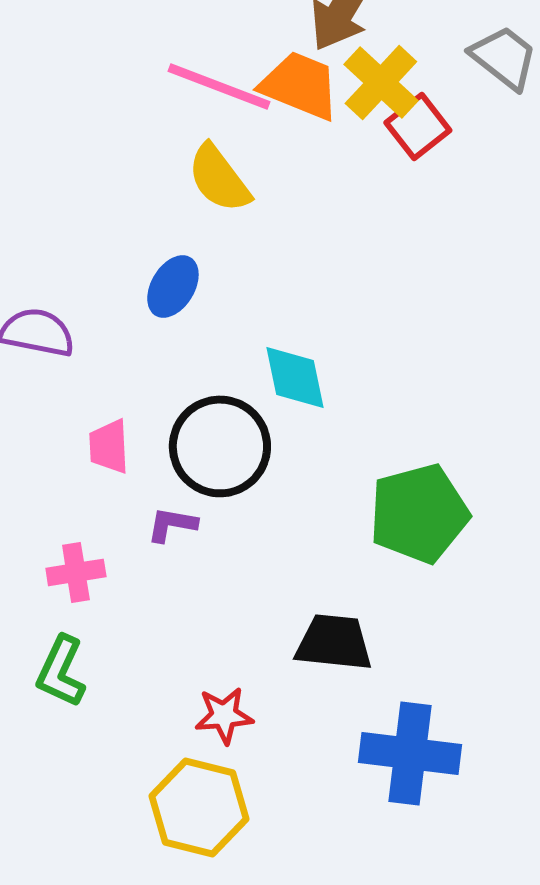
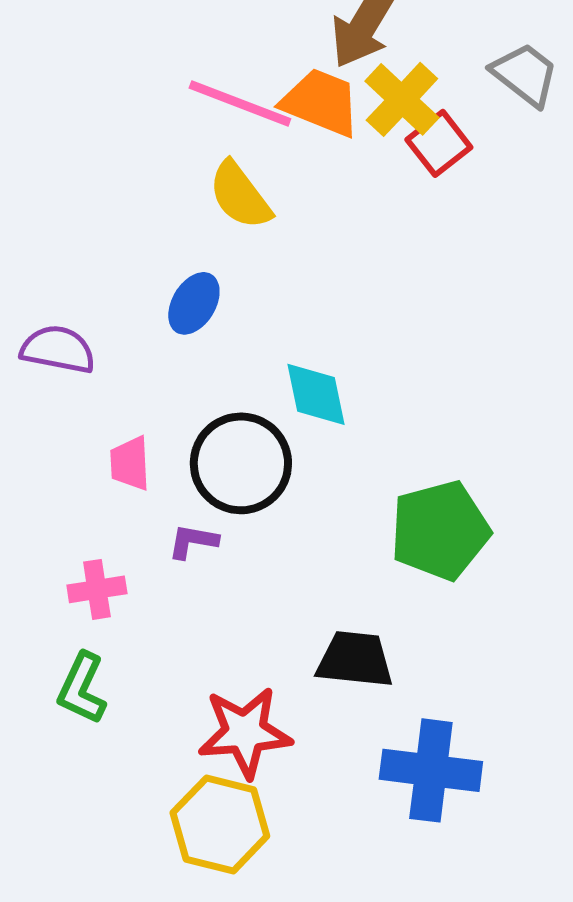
red star: (224, 715) -> (245, 732), size x1.6

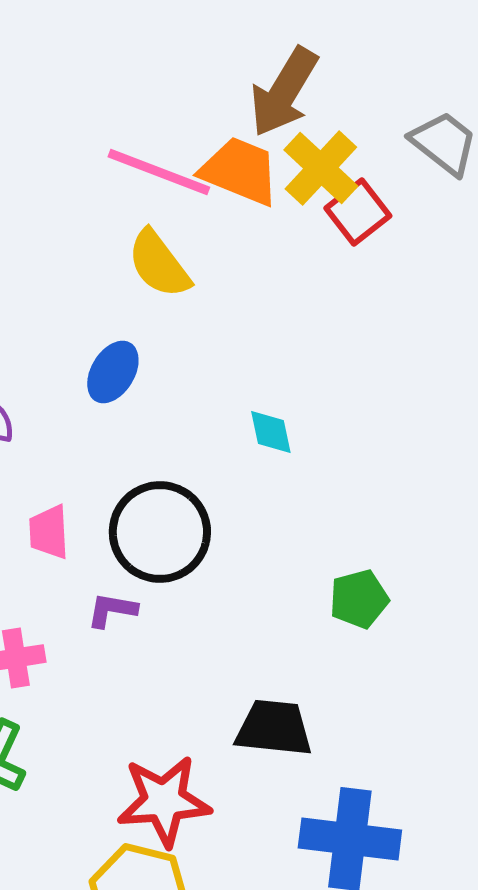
cyan diamond: (316, 394) -> (271, 432), moved, size x0.7
green pentagon: (440, 530) -> (359, 599), size x0.6

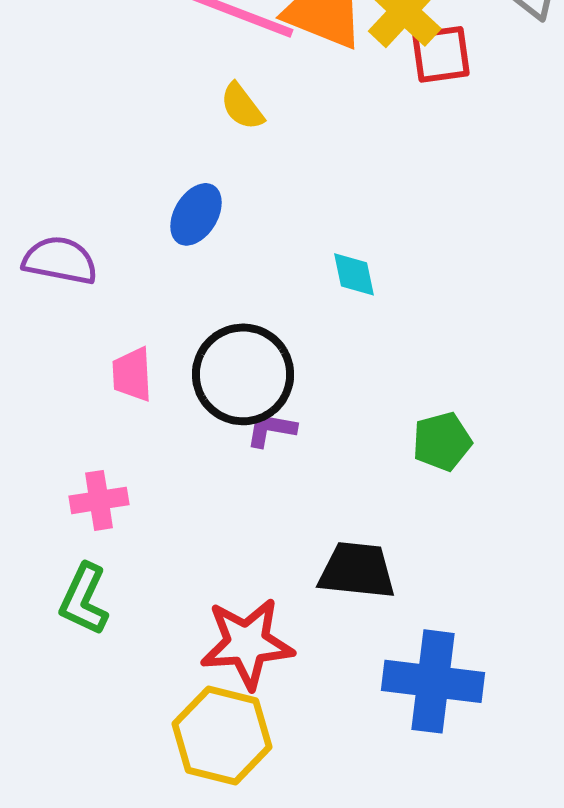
red square: (358, 212) -> (441, 54), turned 30
yellow semicircle: (159, 264) -> (242, 106), size x0.7
purple L-shape: (112, 610) -> (271, 429), moved

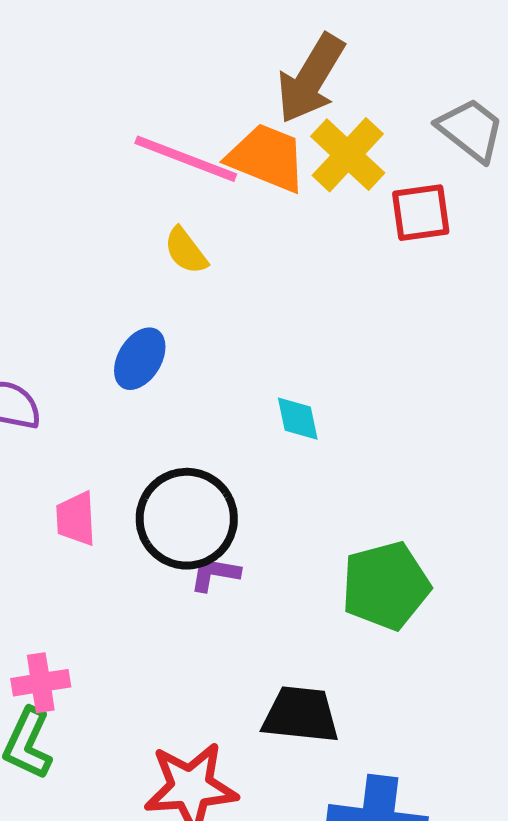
red square: (441, 54) -> (421, 213), moved
green pentagon: (442, 441) -> (386, 586), size x1.5
pink cross: (99, 500) -> (41, 683), moved

